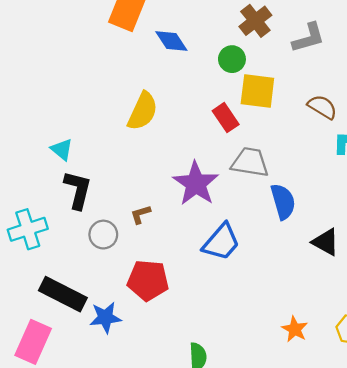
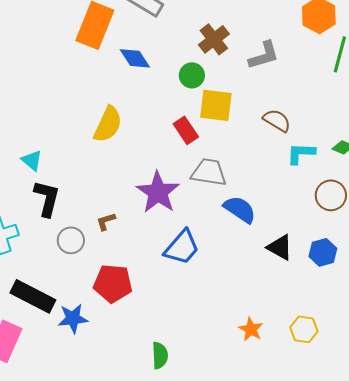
blue semicircle: (283, 202) -> (240, 209), turned -40

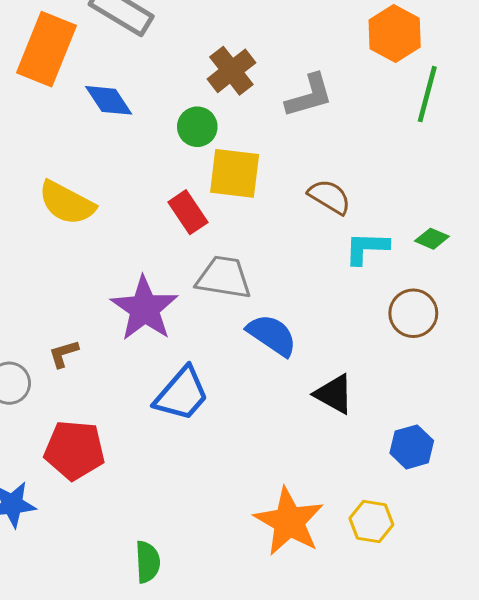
yellow semicircle: (108, 124) -> (67, 203), turned 93
blue hexagon: (323, 252) -> (412, 447), moved
orange star: (251, 329) -> (289, 521), size x1.8

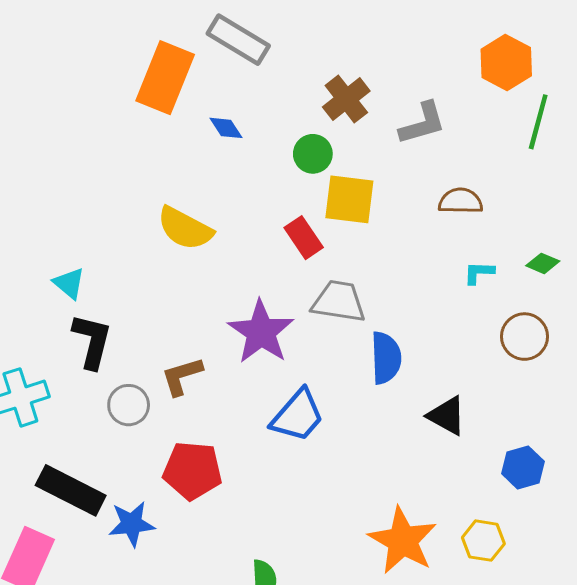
blue diamond: (109, 100) -> (226, 128), size x0.7
brown semicircle: (329, 197) -> (461, 201), moved, turned -30
cyan L-shape: (367, 248) -> (479, 273), size x0.7
blue semicircle: (272, 335) -> (386, 358), turned 54
brown L-shape: (64, 354) -> (182, 376), size x1.4

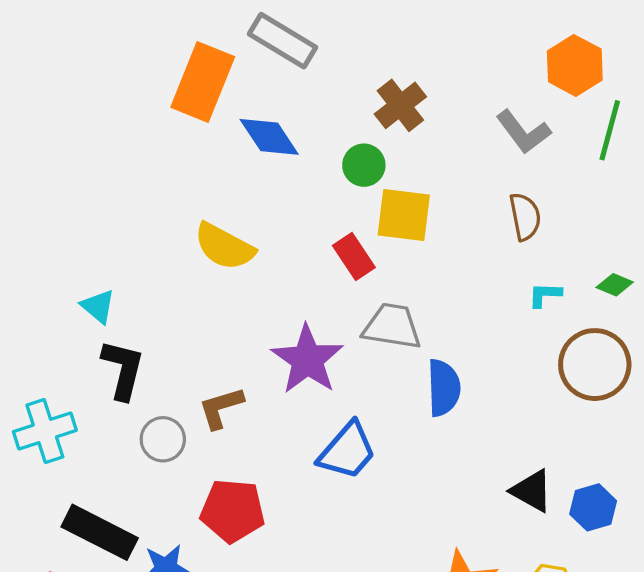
gray L-shape: (422, 123) -> (523, 132), moved, turned 69
blue diamond: (226, 128) -> (269, 137), size x1.6
brown semicircle: (461, 201) -> (525, 217), turned 78
brown circle: (524, 337) -> (595, 365), size x1.4
black triangle: (447, 416) -> (532, 491), moved

